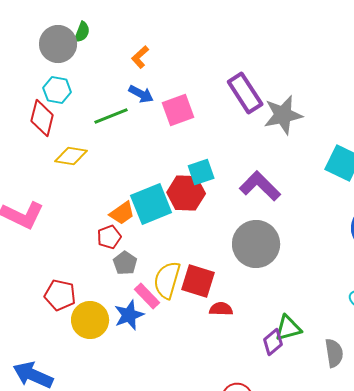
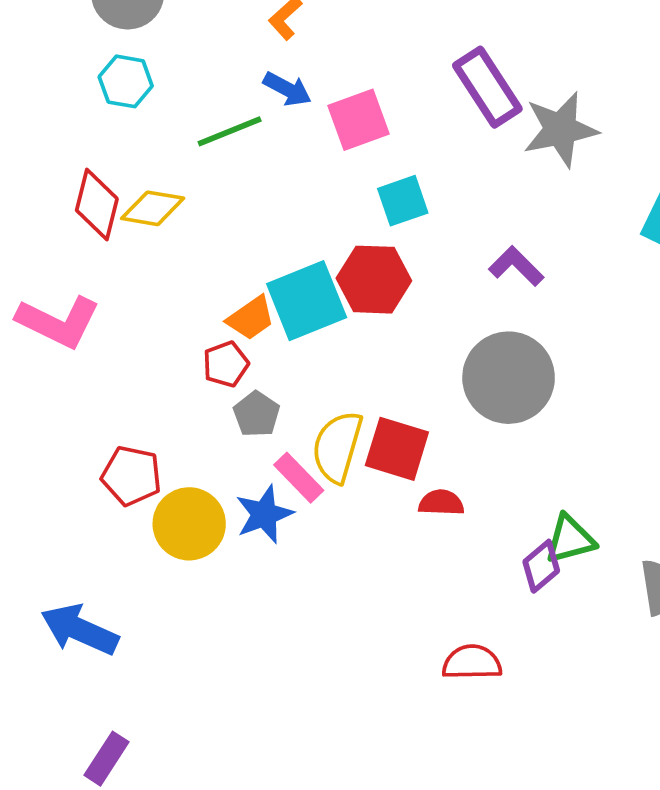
red diamond: (42, 118) -> (97, 205), moved
cyan square: (201, 172) -> (403, 201), moved
purple L-shape: (260, 186) -> (516, 266), size x0.7

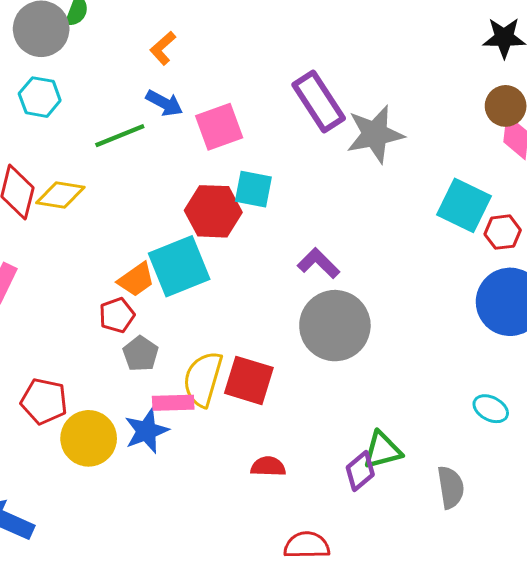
cyan square: (403, 201) -> (253, 189), turned 30
purple L-shape: (516, 266) -> (319, 263), moved
red hexagon: (374, 280) -> (213, 211), moved
pink rectangle: (299, 478) -> (173, 403), turned -48
red semicircle: (441, 503) -> (268, 467), moved

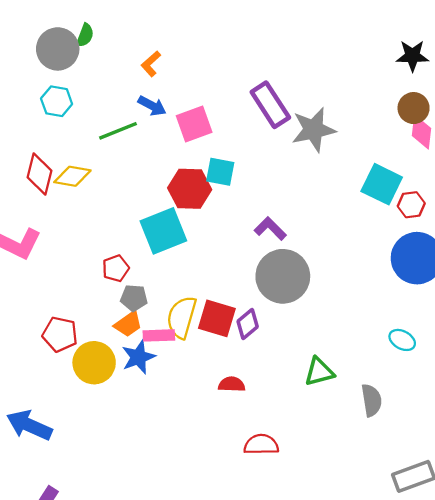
orange trapezoid: (136, 280) -> (128, 324), moved
gray pentagon: (141, 354) -> (134, 298), turned -30
purple diamond: (360, 471) -> (248, 324), moved

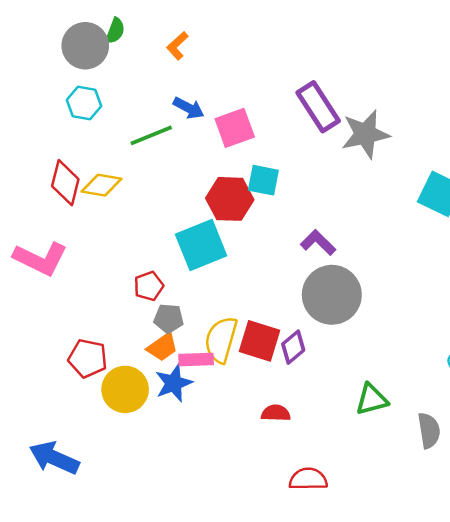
orange L-shape: (151, 64) -> (177, 46), moved

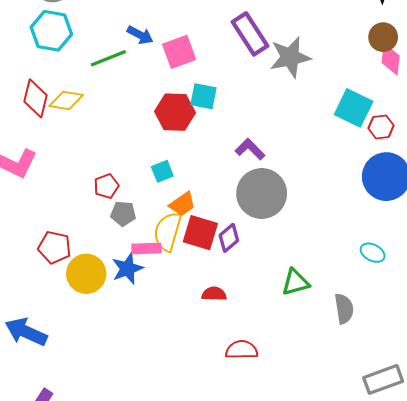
cyan hexagon: (84, 103) -> (51, 31), size x1.4
cyan square: (201, 245) -> (162, 171), moved, size x0.5
orange trapezoid: (162, 347) -> (182, 204), moved

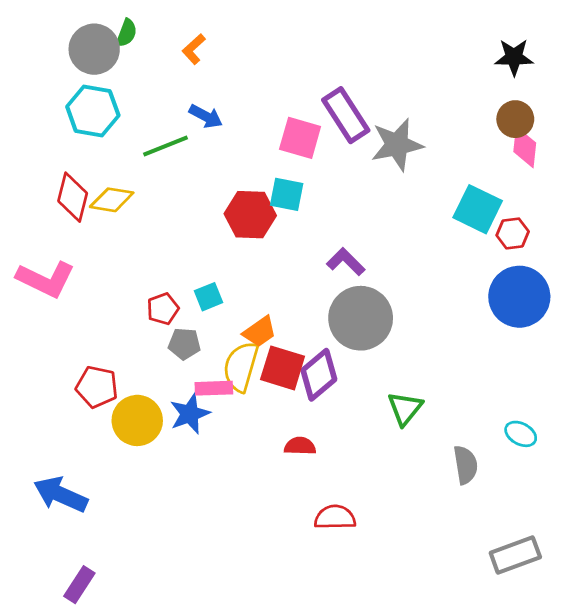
pink square: (179, 52) -> (300, 138), moved, turned 36
cyan square: (162, 171) -> (209, 297), moved
purple diamond: (229, 238) -> (319, 375), size x1.4
cyan ellipse: (373, 253) -> (521, 434), moved
green triangle: (295, 282) -> (405, 408), moved, turned -36

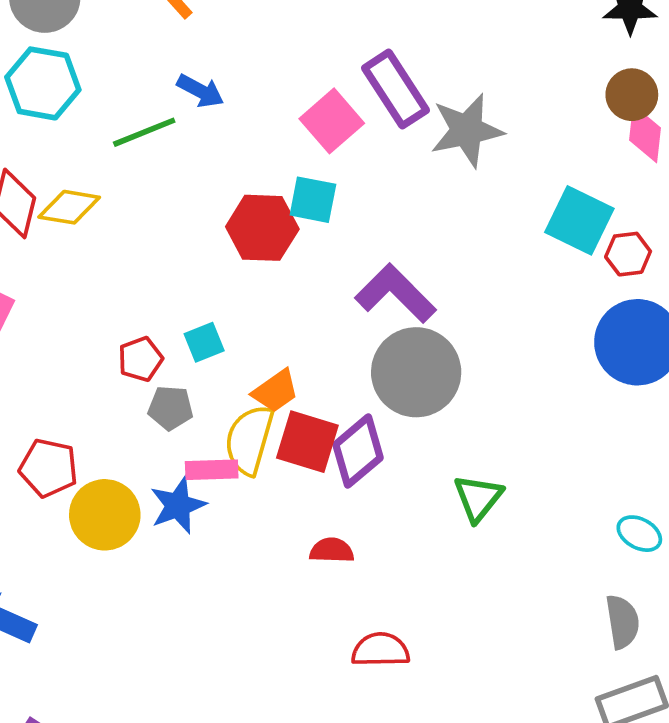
pink square: (300, 138) -> (332, 121), turned 33
purple L-shape: (346, 262) -> (395, 293), size x1.5
gray semicircle: (466, 465) -> (622, 622), moved

